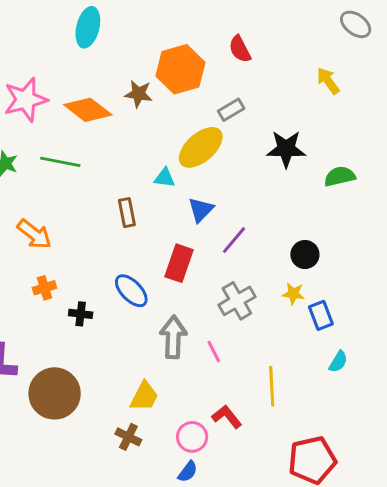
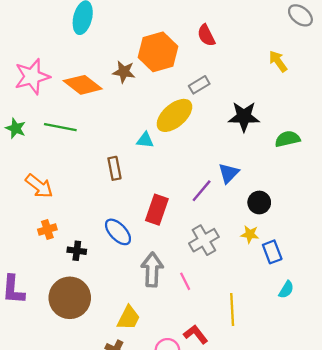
blue triangle: (201, 210) -> (229, 173), moved
brown circle: (55, 393) -> (70, 298), moved

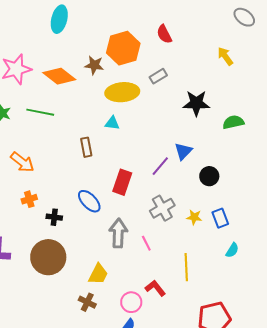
yellow ellipse: (174, 115) -> (122, 92), moved, turned 36
yellow star: (250, 234) -> (194, 217), moved

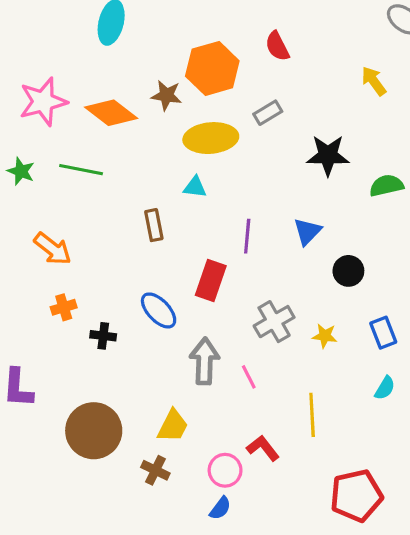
purple line: (160, 166) -> (247, 236), moved, turned -35
blue rectangle: (220, 218) -> (383, 333), moved
brown circle: (48, 257) -> (94, 431), moved

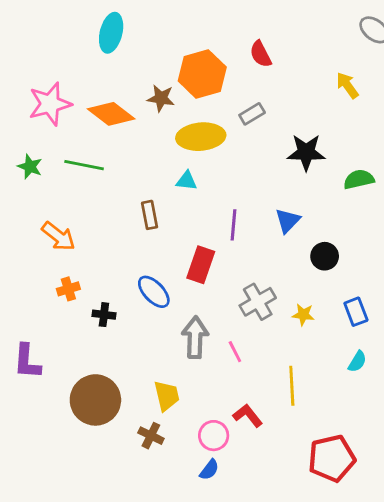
yellow trapezoid: (173, 426) -> (167, 396), turned -40

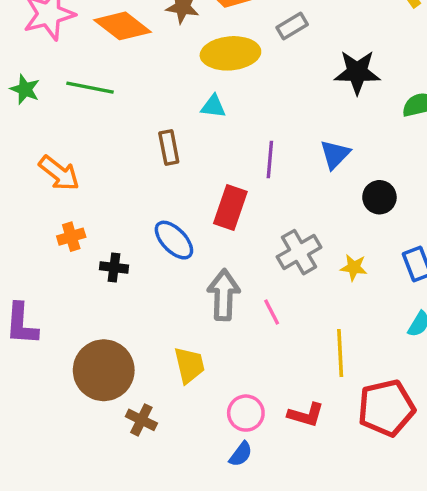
red L-shape: (248, 416) -> (306, 415), moved, turned 144
brown cross: (151, 436) -> (141, 420), moved
red pentagon: (332, 458) -> (386, 408), moved

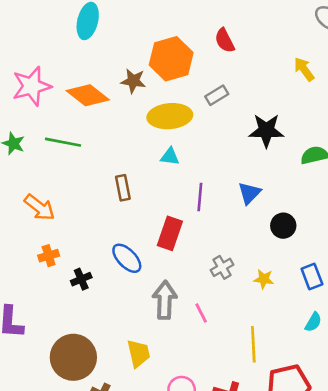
cyan triangle: (213, 106) -> (170, 157), moved
gray cross: (299, 252) -> (222, 267), size x0.7
black cross: (114, 267) -> (81, 279), turned -30

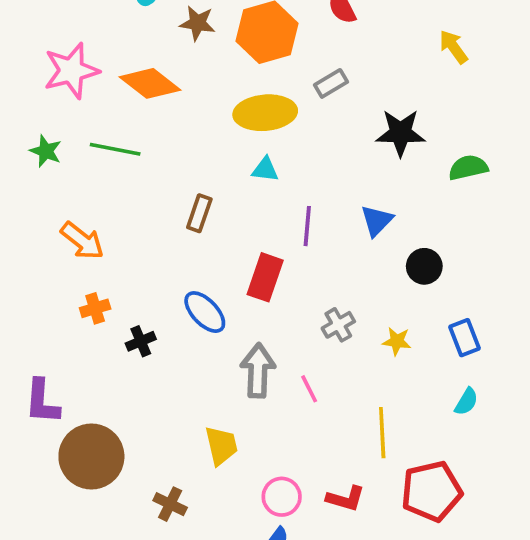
brown star: (133, 81) -> (198, 23), moved
brown rectangle: (123, 188) -> (199, 213), turned 30
brown circle: (73, 357) -> (91, 456), moved

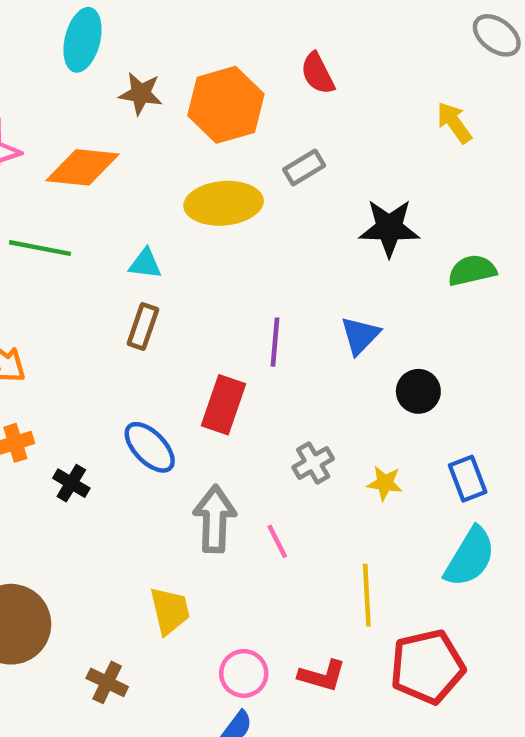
orange diamond: (150, 83) -> (83, 167), turned -32
cyan triangle: (265, 169) -> (145, 264), moved
black cross: (141, 341) -> (71, 483), turned -36
cyan semicircle: (466, 402) -> (470, 557), size x1.8

